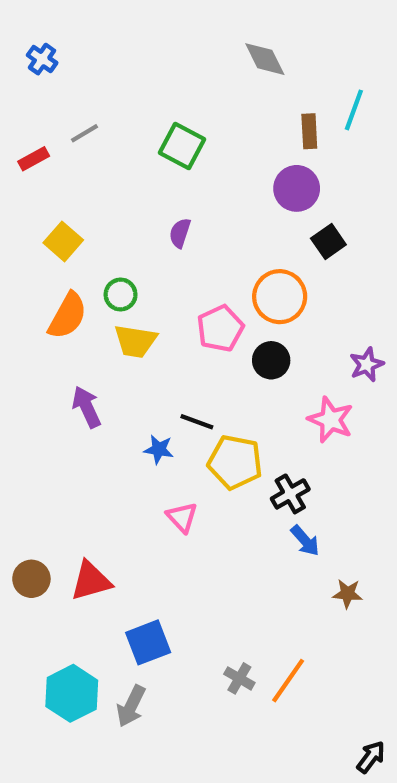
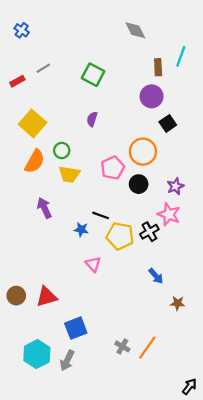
yellow square: (63, 241) -> (32, 123), size x1.4
purple star: (367, 365) -> (175, 186), moved
black cross: (290, 494) -> (149, 232), moved

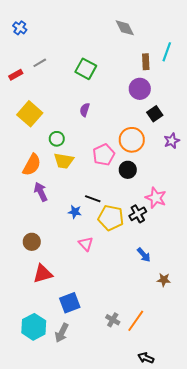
orange semicircle: (35, 161) -> (32, 165), moved
purple star: (175, 186) -> (172, 141), moved
brown circle: (16, 296) -> (32, 242), moved
black arrow: (189, 387) -> (146, 358), moved, turned -105

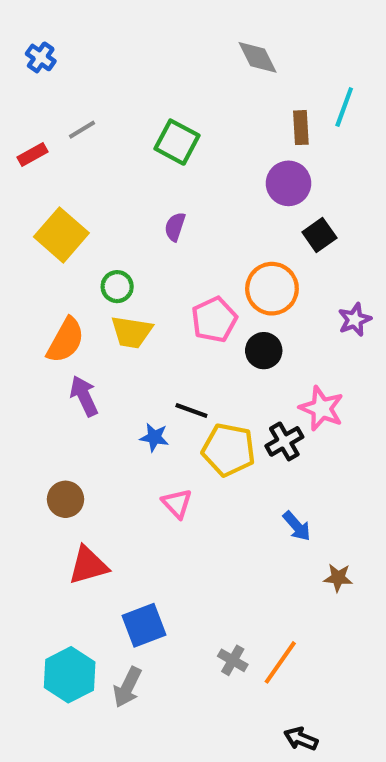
purple star: (172, 141) -> (355, 320), moved

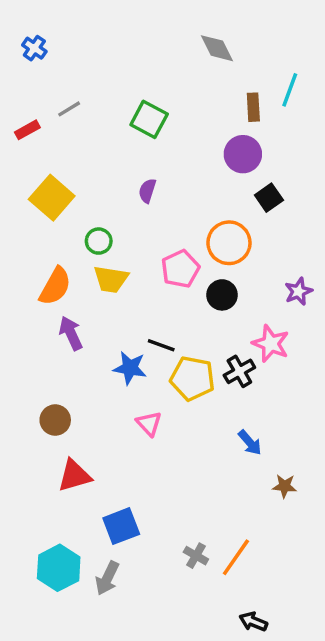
purple star: (355, 320) -> (298, 291), moved
blue star: (154, 437) -> (130, 368), size x1.4

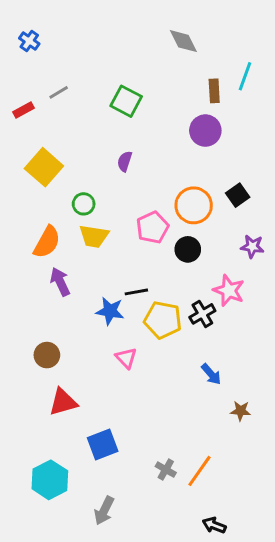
black square: (269, 198) -> (238, 195), moved
purple star: (298, 291) -> (252, 246), turned 30
black line: (161, 345) -> (136, 292), turned -30
gray arrow: (107, 578) -> (104, 511), moved

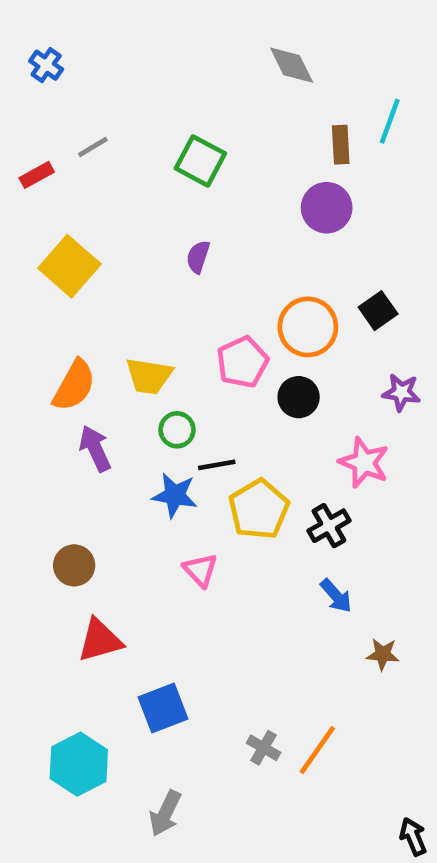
green circle: (84, 204) -> (177, 430), moved
black cross: (202, 314) -> (329, 526), moved
yellow pentagon: (163, 320) -> (259, 509), turned 30
black arrow: (214, 525) -> (413, 837), moved, turned 45

